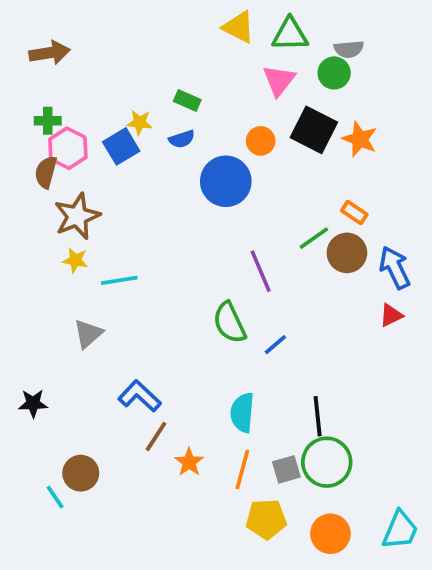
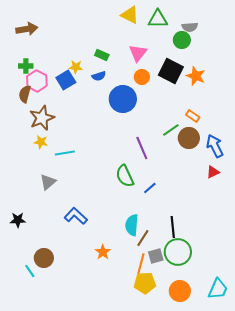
pink triangle: (279, 80) -> (138, 53), moved
brown line: (156, 436) -> (143, 238), moved
orange line: (242, 469) -> (141, 264), moved

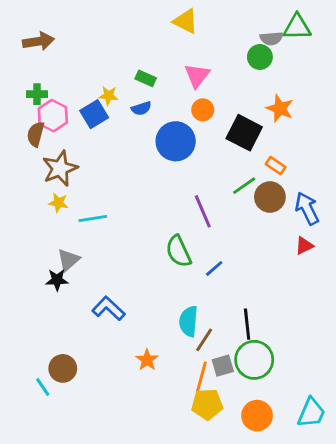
green triangle: (158, 19) -> (297, 27), moved
black square: (171, 71) -> (244, 133), moved
black star: (18, 220) -> (57, 280), moved

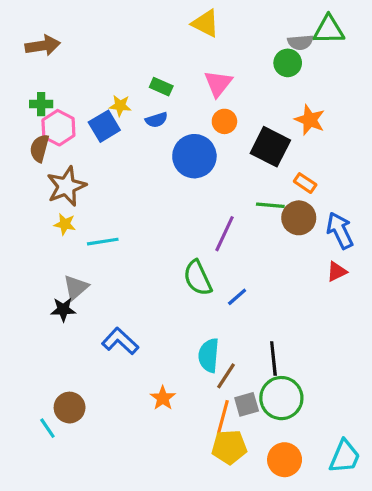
green line: (244, 186) -> (270, 205), turned 40
purple line: (203, 211) -> (224, 234), turned 48

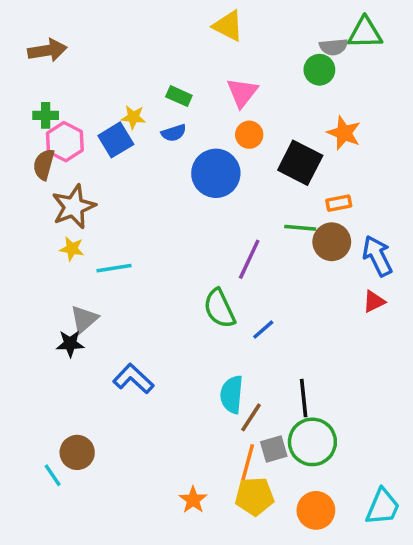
orange rectangle: (305, 183) -> (339, 203), turned -45
orange star: (163, 398) -> (193, 500), moved

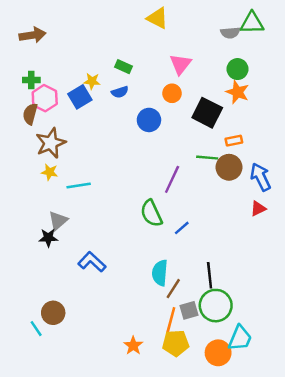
green circle: (319, 70) -> (237, 69), moved
pink triangle: (242, 93) -> (180, 64), moved
blue circle: (216, 173) -> (149, 120), size x0.7
cyan trapezoid: (383, 507) -> (240, 338), moved

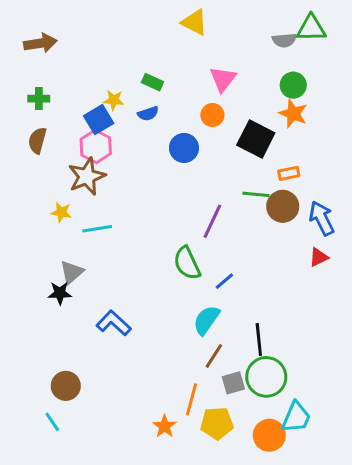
pink hexagon: (45, 98) -> (96, 146), moved
brown star: (51, 143) -> (87, 176), moved
cyan semicircle: (160, 273) -> (206, 320), moved, turned 30
orange line: (171, 320) -> (191, 399), moved
cyan line: (36, 329) -> (52, 422), moved

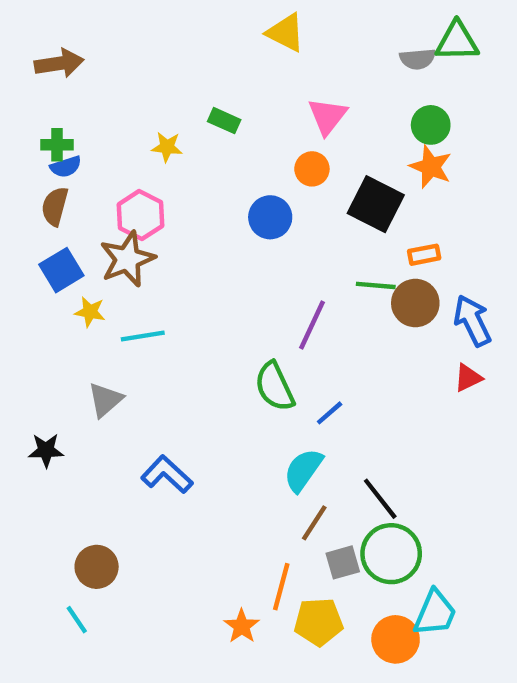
blue semicircle: (148, 114) -> (66, 167), moved
blue square: (99, 120) -> (61, 270), moved
black star: (60, 293) -> (46, 450), moved
black line: (259, 339) -> (380, 499), turned -32

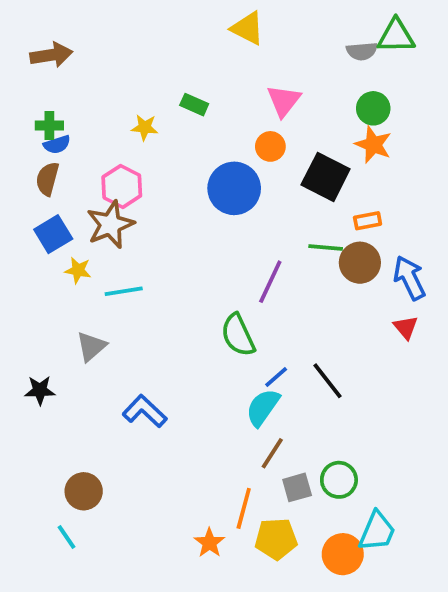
blue circle: (270, 217) -> (234, 188), size x1.4
red triangle: (468, 378) -> (406, 327), turned -44
blue line: (330, 413) -> (276, 377), moved
black line: (380, 499) -> (328, 381), moved
green circle: (391, 554) -> (339, 480), size x0.7

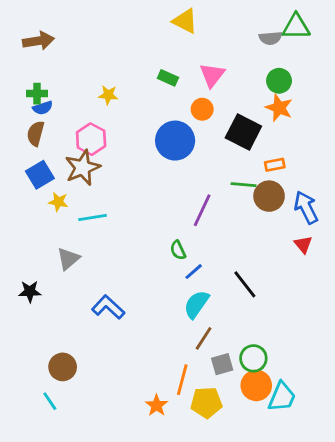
green rectangle: (194, 105) -> (168, 78), moved
green semicircle: (238, 335) -> (178, 250), size x0.6
blue line: (276, 377) -> (194, 272), moved
orange circle: (343, 554) -> (256, 385), moved

